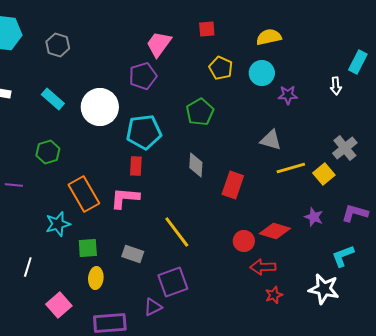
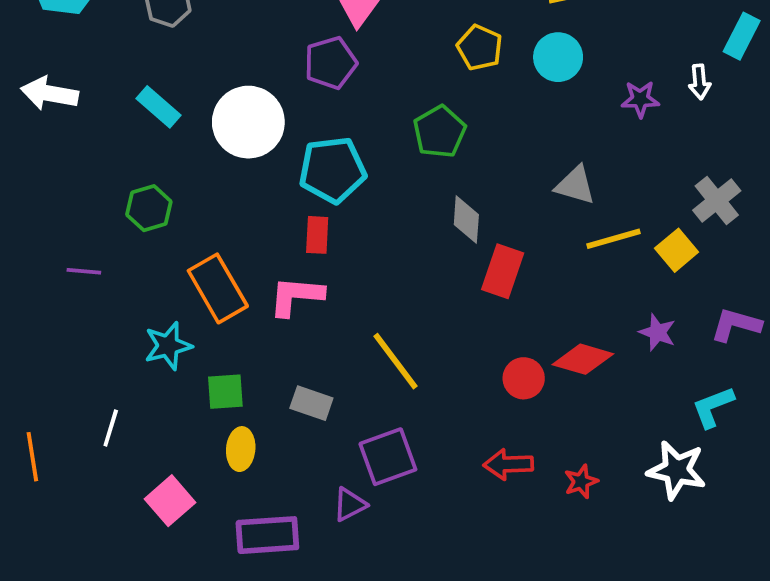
purple star: (288, 95) -> (640, 99), moved
gray diamond: (196, 165) -> (466, 220), moved
red arrow: (263, 267) -> (508, 464), moved

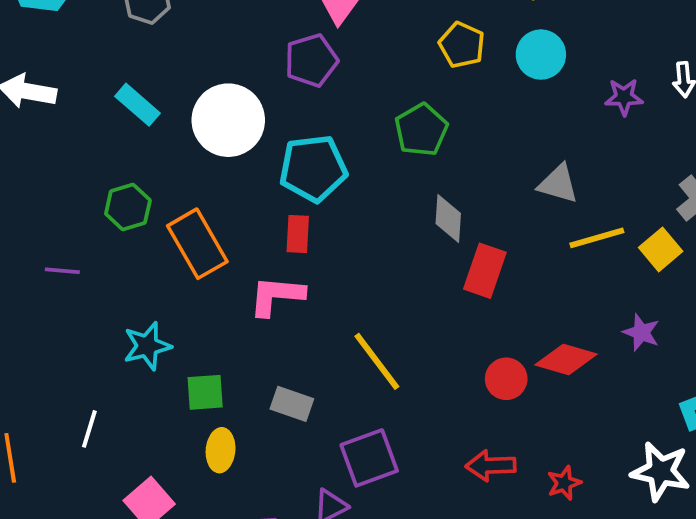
orange rectangle: (218, 288) -> (197, 244), moved

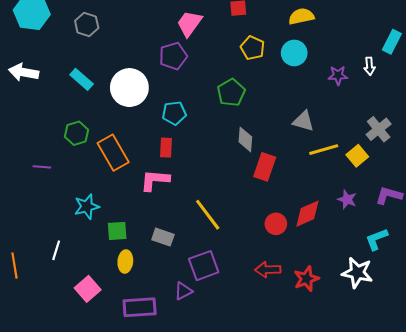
cyan pentagon: (313, 168) -> (174, 113), size x0.7
red diamond: (566, 359) -> (307, 214), turned -40
red star: (564, 483) -> (306, 279), size x1.4

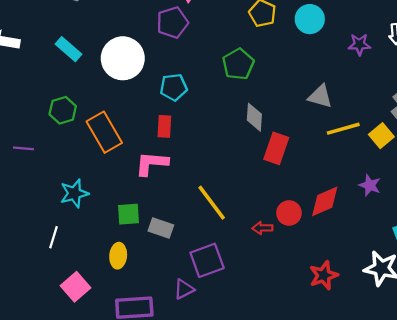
green square: (117, 231) -> (129, 214), moved
white line: (56, 250) -> (54, 237), moved
red arrow: (268, 270) -> (262, 228), moved, size x0.7

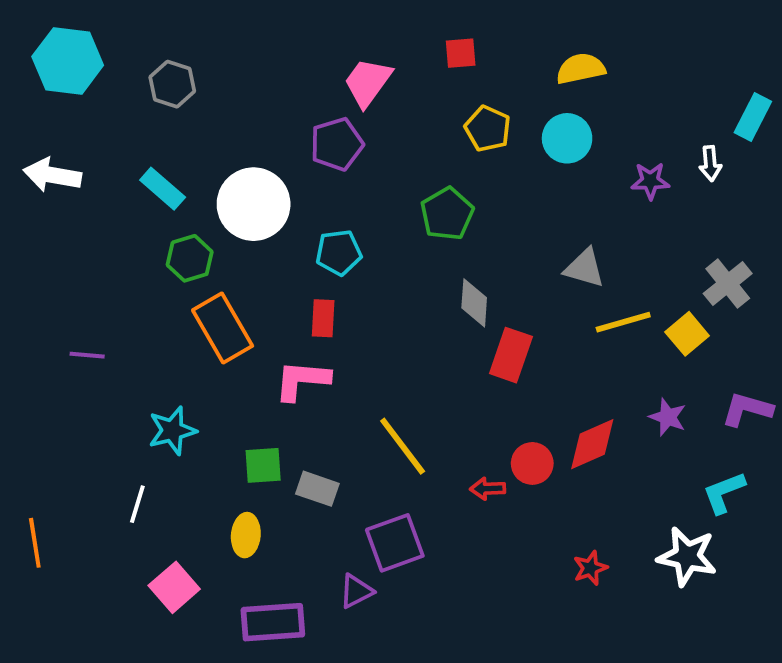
green hexagon: (63, 110) -> (190, 258), moved
red star: (324, 275) -> (590, 568), size x0.7

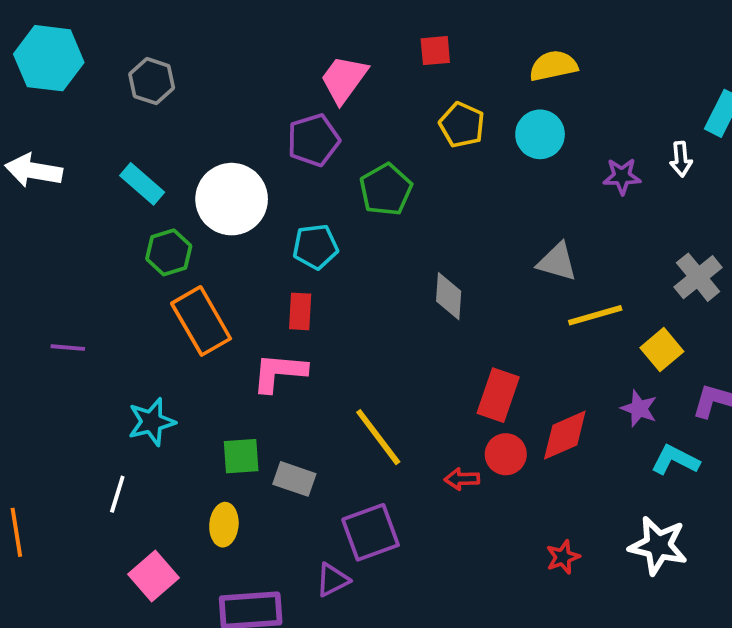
green pentagon: (447, 214) -> (386, 190), moved
yellow square: (687, 334) -> (662, 350), moved
red rectangle: (511, 355) -> (498, 395), moved
cyan L-shape: (724, 493) -> (675, 460), moved, turned 48

